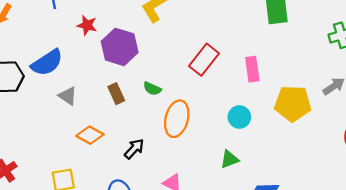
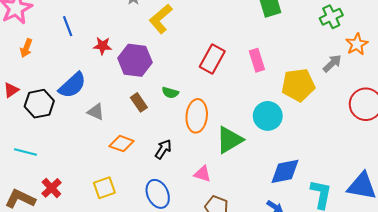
cyan circle: (239, 117) -> (268, 116), moved, size x1.4
green triangle: (229, 159) -> (230, 140), moved, size x1.6

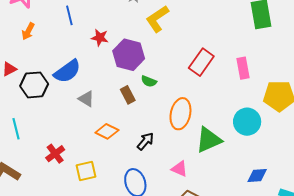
green semicircle: (170, 93) -> (149, 81), moved
cyan line: (25, 152) -> (16, 129), turned 55
blue diamond: (285, 171) -> (257, 176), size x0.7
red cross: (51, 188) -> (55, 154), moved

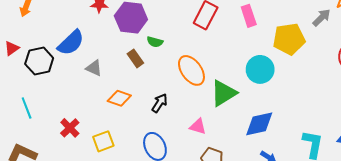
orange ellipse: (180, 114) -> (191, 70), turned -40
blue diamond: (257, 176) -> (259, 124), moved, size x1.4

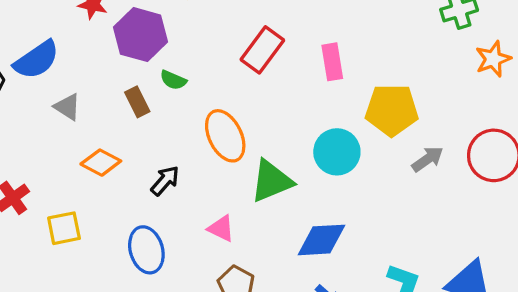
gray arrow: (322, 18) -> (427, 159), moved

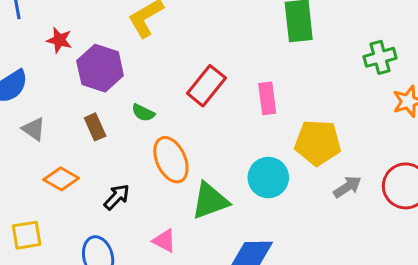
green semicircle: (173, 80) -> (143, 113), moved

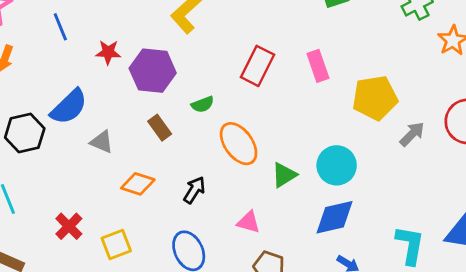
green semicircle: (143, 113) -> (203, 104), turned -35
cyan circle: (268, 178) -> (337, 165), moved
green triangle: (210, 201) -> (284, 175), size x0.7

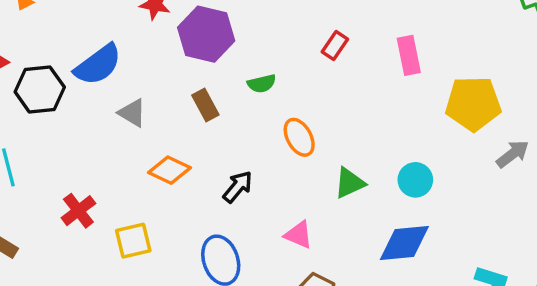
red rectangle: (257, 66) -> (335, 46), size x0.6
orange ellipse: (239, 144) -> (299, 137), size x0.7
cyan circle: (337, 165) -> (415, 180), size x0.7

